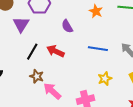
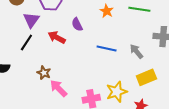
red arrow: (55, 51) -> (57, 37), moved
black line: (32, 52) -> (26, 43), moved
yellow star: (105, 79) -> (117, 92), moved, size x1.5

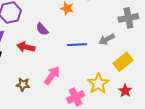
gray arrow: (136, 51) -> (107, 39), turned -63
pink arrow: (58, 88) -> (52, 75), moved, turned 96

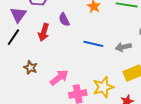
red arrow: (26, 47) -> (44, 32), turned -102
pink arrow: (52, 75) -> (59, 78), moved

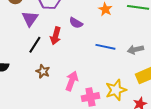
purple semicircle: (64, 20) -> (76, 23), turned -32
black line: (13, 37) -> (35, 45), moved
pink arrow: (59, 78) -> (72, 81), turned -30

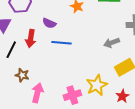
blue line: (105, 47) -> (61, 43), moved
pink arrow: (72, 81) -> (37, 93), moved

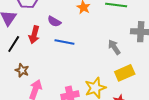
gray arrow: (112, 43) -> (114, 47), turned 70

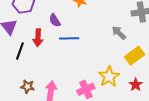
purple semicircle: (54, 21) -> (55, 20), turned 40
brown star: (22, 70) -> (28, 87), moved

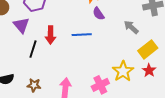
purple semicircle: (55, 20) -> (98, 14), moved
red star: (136, 85) -> (149, 70), moved
brown star: (28, 87) -> (34, 85), moved

